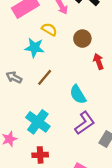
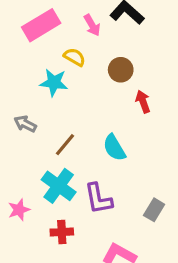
brown line: (45, 77) -> (65, 145), moved
purple L-shape: (85, 123) -> (98, 199), moved, turned 115

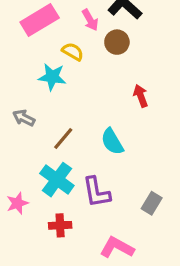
brown circle: (121, 70) -> (117, 42), moved

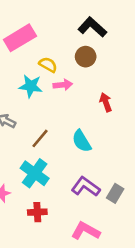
pink arrow: (90, 20) -> (63, 85), moved, turned -66
purple L-shape: (96, 192) -> (86, 187), moved, turned 136

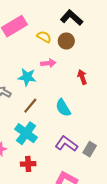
yellow semicircle: (48, 65) -> (44, 37), moved
cyan star: (31, 86) -> (27, 77), moved

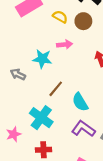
brown line: (30, 106) -> (56, 89), moved
cyan semicircle: (63, 108) -> (80, 102), moved

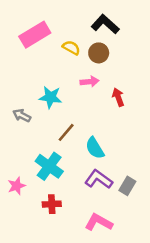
pink arrow: (65, 44) -> (90, 82), moved

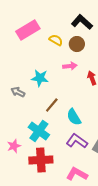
red cross: (52, 204) -> (41, 160), size x1.6

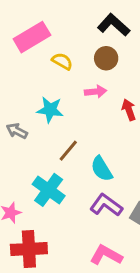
yellow semicircle: (56, 40) -> (62, 61), moved
red cross: (41, 160) -> (29, 249), moved

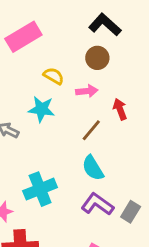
yellow semicircle: (62, 61) -> (54, 76), moved
brown line: (68, 151) -> (91, 130), moved
cyan cross: (49, 190) -> (40, 189), turned 32

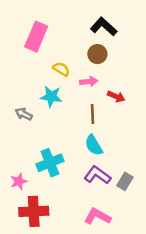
pink rectangle: (23, 37) -> (36, 37), turned -36
red arrow: (120, 109) -> (116, 96), turned 133
brown line: (91, 130) -> (92, 114), turned -42

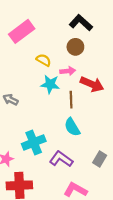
pink rectangle: (36, 37) -> (22, 31), turned 30
cyan star: (51, 96) -> (50, 84), moved
red arrow: (116, 96) -> (92, 84), size x1.5
purple L-shape: (97, 175) -> (61, 159), moved

